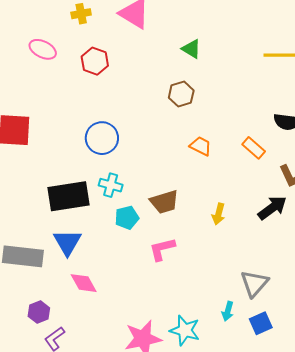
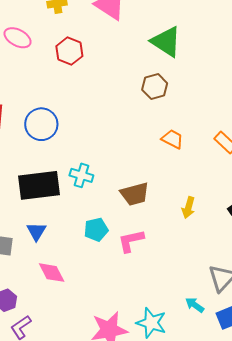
green triangle: (191, 49) -> (166, 42), size x1.6
blue circle: (102, 138) -> (41, 124), moved
cyan pentagon: (127, 218) -> (96, 230), moved
blue triangle: (67, 242) -> (36, 231), size x0.7
cyan arrow: (228, 311) -> (195, 305), turned 108

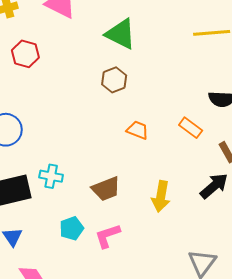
yellow arrow: (188, 207) -> (161, 196), size x1.4

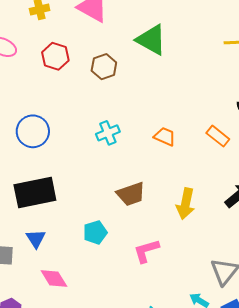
brown hexagon: (114, 80) -> (104, 67), moved
cyan cross: (51, 176) -> (108, 133), moved, turned -35
pink L-shape: (107, 236) -> (146, 251), moved

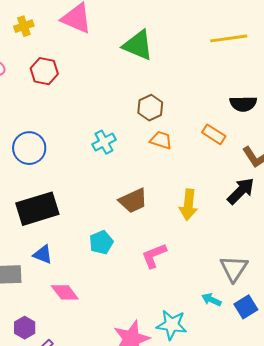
brown hexagon: (104, 67) -> (150, 108), moved
blue triangle: (36, 239) -> (43, 254), turned -30

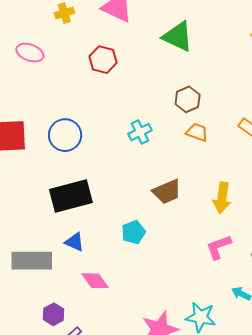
red hexagon: (44, 71) -> (103, 60), moved
pink L-shape: (154, 256) -> (219, 247), moved

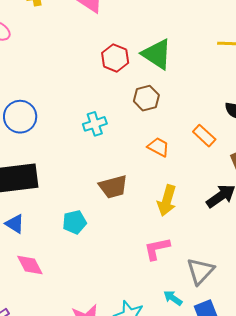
green triangle: (178, 37) -> (157, 54), moved
red hexagon: (103, 60) -> (115, 58), moved
orange trapezoid: (197, 132) -> (158, 147), moved

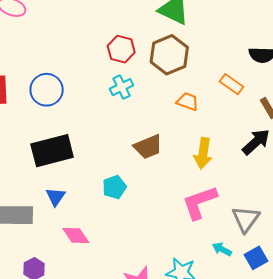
red hexagon: (115, 58) -> (121, 49), moved
brown hexagon: (146, 98) -> (169, 55), size x1.5
blue triangle: (15, 224) -> (55, 197), turned 40
pink L-shape: (157, 249) -> (200, 202), size x1.4

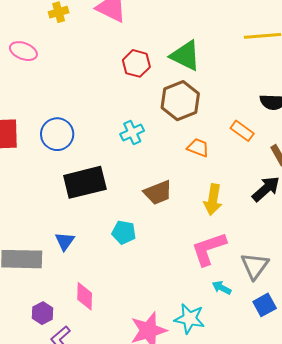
red hexagon: (121, 49) -> (136, 63), moved
black rectangle: (52, 151) -> (85, 182), moved
cyan pentagon: (114, 187) -> (124, 232), turned 30
pink diamond: (76, 235) -> (85, 296), moved, turned 36
cyan arrow: (222, 249) -> (222, 288), moved

